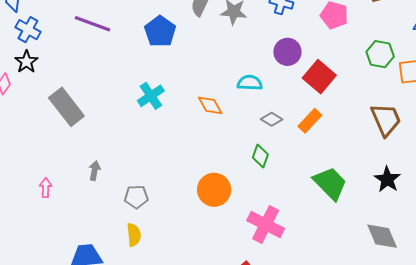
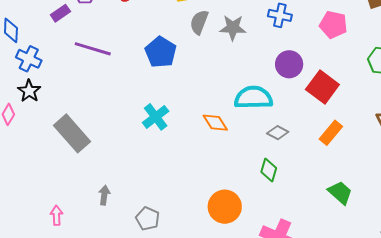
cyan semicircle: (250, 83) -> (253, 98), size x1.5
orange rectangle: (310, 121) -> (331, 133), moved
green trapezoid: (330, 183) -> (340, 193), size x0.7
gray pentagon: (136, 197) -> (148, 219), turned 30

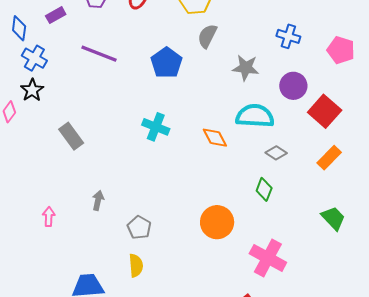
purple rectangle: (60, 13) -> (56, 15), moved
gray star: (233, 28) -> (246, 68), moved
cyan cross: (156, 117) -> (156, 127), turned -36
gray rectangle: (72, 133) -> (71, 136), size x0.7

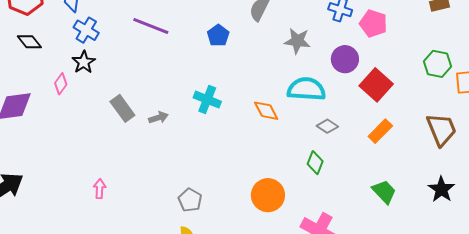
pink pentagon: (341, 50) -> (373, 23), moved
blue pentagon: (166, 63) -> (218, 35), size x0.7
gray arrow: (98, 200) -> (158, 118), moved, turned 60

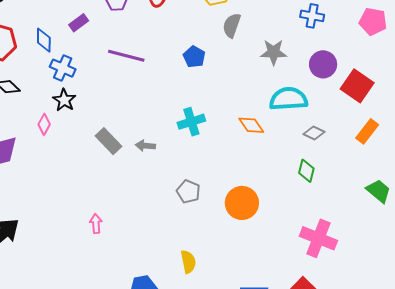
pink pentagon: (373, 23) -> (373, 22), moved
cyan cross: (207, 100) -> (191, 122), turned -32
gray arrow: (158, 118) -> (145, 146), turned -150
orange circle: (268, 195) -> (242, 203), moved
gray pentagon: (190, 200) -> (188, 192), moved

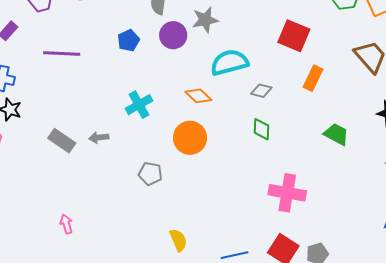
blue pentagon: (194, 57) -> (128, 40), turned 30
purple circle: (323, 64) -> (173, 35), moved
orange circle: (242, 203) -> (190, 138), moved
yellow semicircle: (188, 262) -> (178, 240), moved

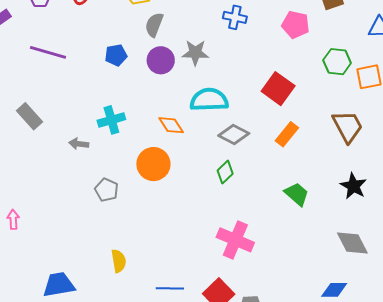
gray diamond: (261, 91) -> (234, 135), size x1.4
green diamond: (262, 129) -> (225, 172), turned 30
gray arrow: (99, 138) -> (79, 144), moved
gray rectangle: (62, 141) -> (29, 116), moved

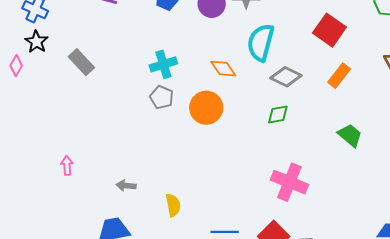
cyan semicircle: (209, 100) -> (261, 42), turned -72
gray arrow: (79, 144) -> (126, 186), moved
green diamond: (225, 172) -> (278, 114), turned 35
gray pentagon: (107, 190) -> (162, 97), moved

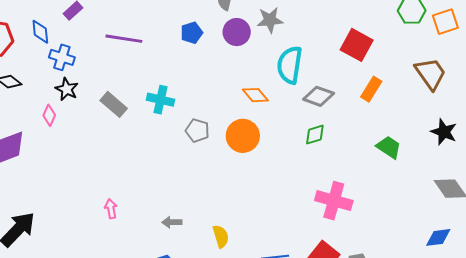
cyan cross: (163, 64) -> (161, 100), moved, turned 36

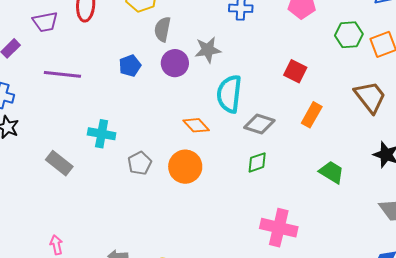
red square: (357, 45) -> (295, 71), size x0.7
gray rectangle: (114, 104) -> (59, 163), moved
gray pentagon: (197, 131) -> (140, 163), turned 30

